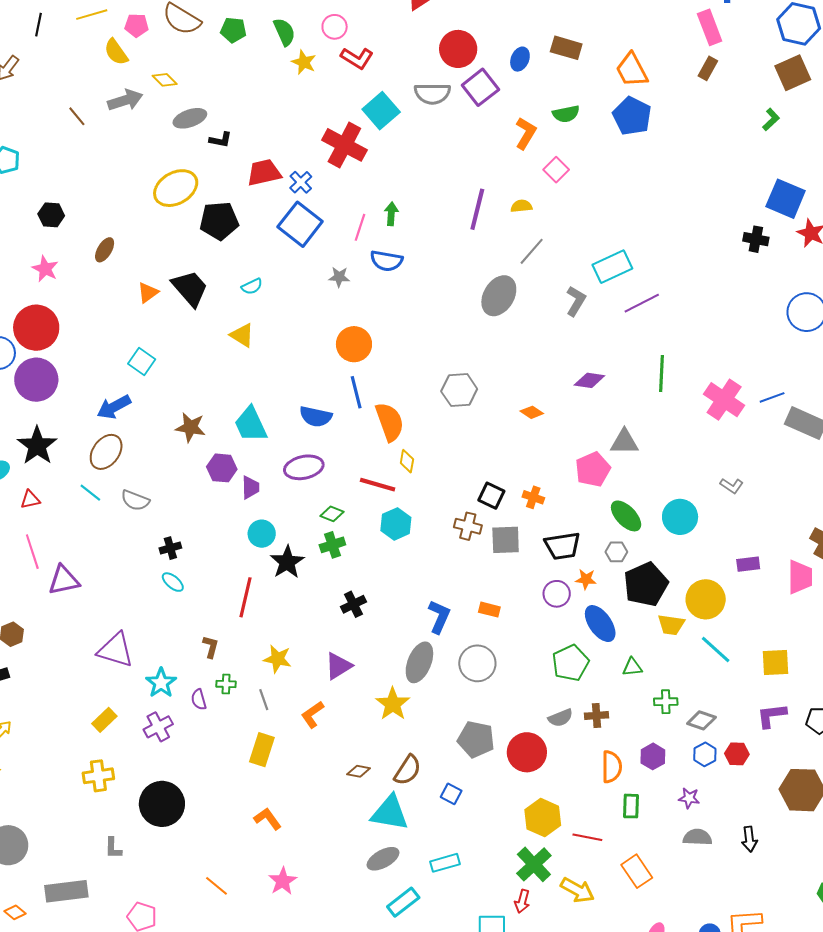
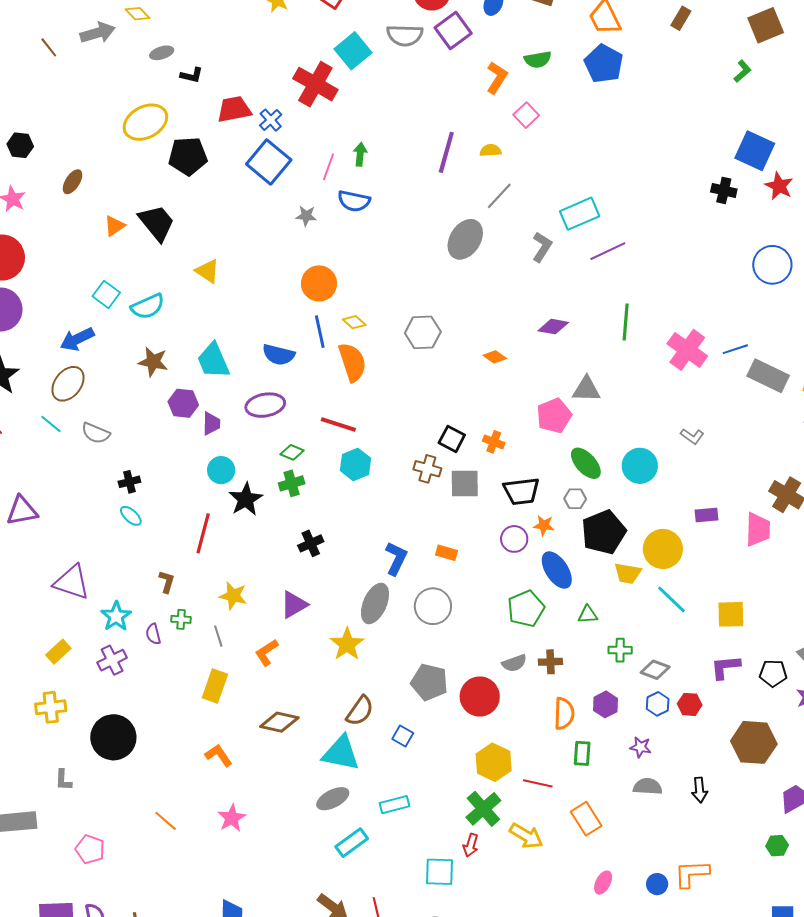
gray ellipse: (190, 118) -> (162, 53), size x0.7
cyan semicircle: (252, 286) -> (148, 306), moved, size x1.6
yellow diamond: (407, 461) -> (354, 322), moved, turned -60
brown diamond: (359, 771) -> (279, 722), moved, size x1.6

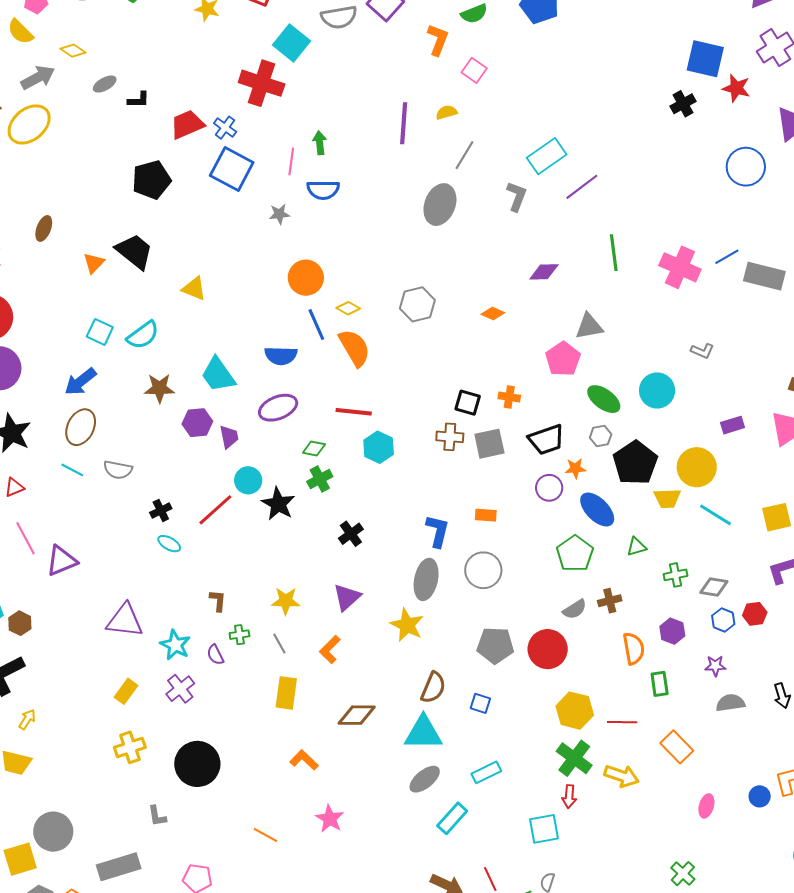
yellow ellipse: (145, 122) -> (29, 124), moved
black cross: (724, 190) -> (683, 104), turned -30
red line: (203, 533) -> (215, 510), moved, turned 45

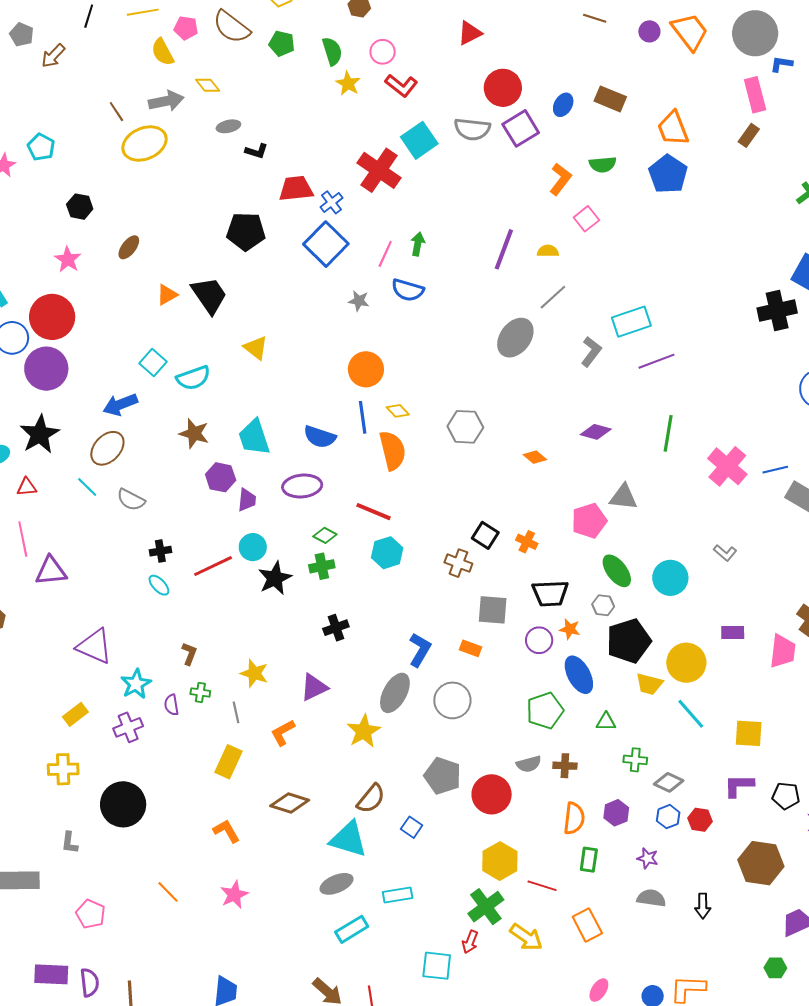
black cross: (683, 104) -> (777, 311), size x1.5
gray square: (489, 444) -> (493, 610), moved

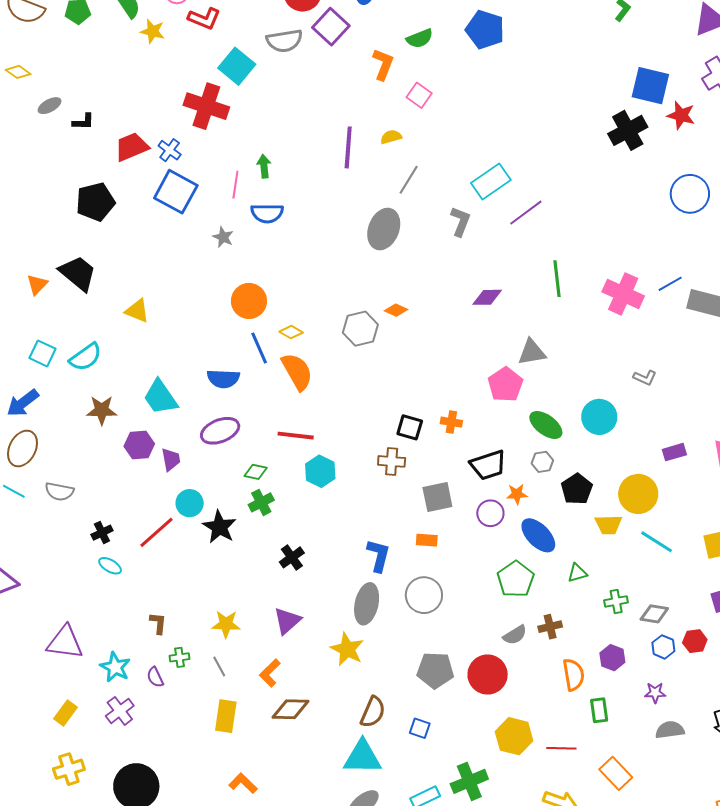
gray star: (359, 301) -> (223, 237), turned 30
orange diamond: (535, 457) -> (396, 310), moved
black pentagon: (629, 641) -> (577, 489), size x0.7
brown diamond: (290, 803) -> (291, 709), moved
green cross: (486, 907) -> (469, 781), moved, turned 30

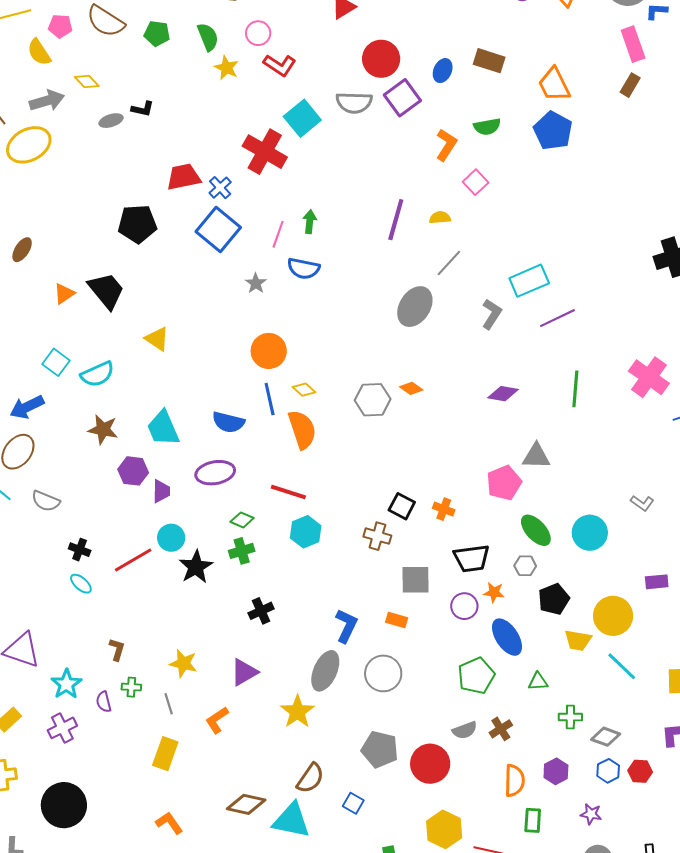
black L-shape: (83, 122) -> (143, 109), moved
pink cross: (623, 294) -> (649, 377), moved
black cross: (102, 533) -> (80, 550), turned 35
brown cross: (550, 627) -> (501, 729), turned -30
brown diamond: (291, 709) -> (246, 804), moved

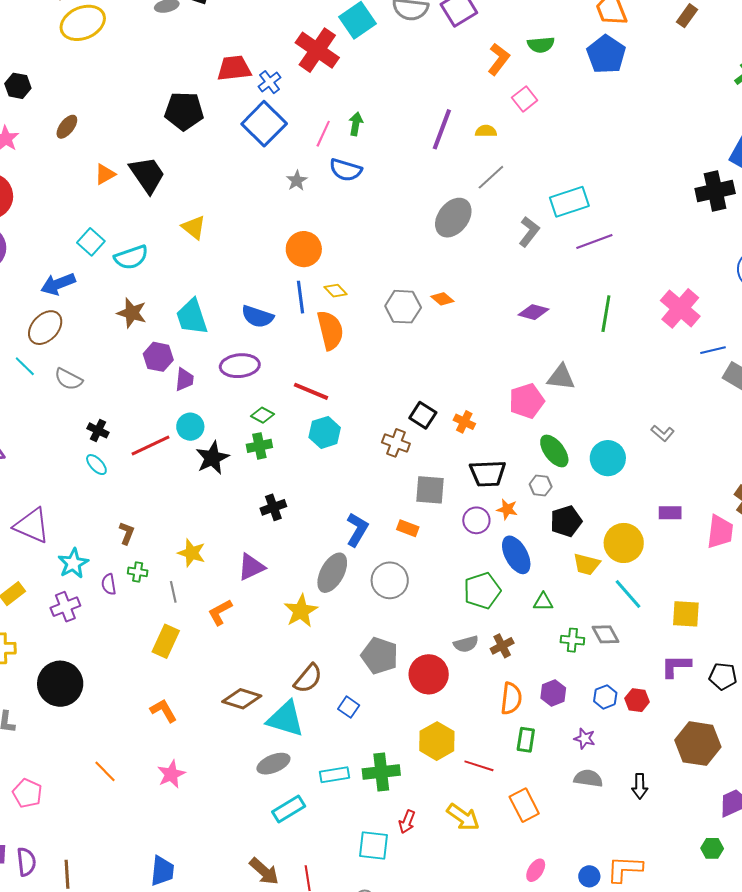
gray diamond: (606, 737) -> (605, 634), moved, turned 36

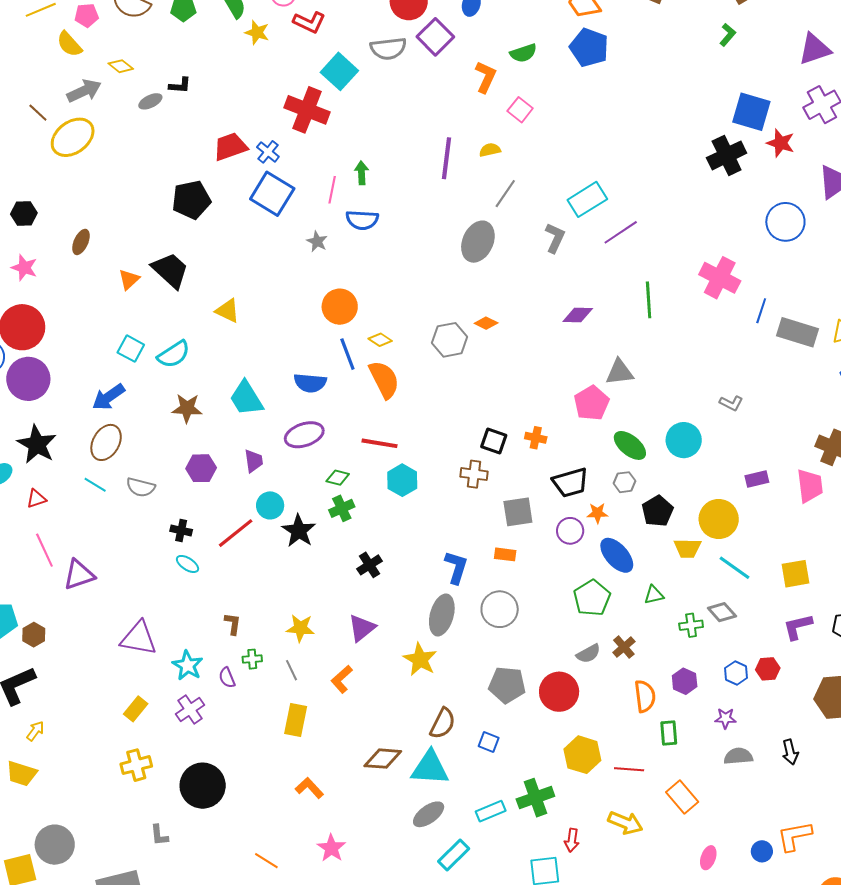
blue line: (713, 350) -> (761, 311), turned -45
purple hexagon: (158, 357) -> (201, 468), moved

